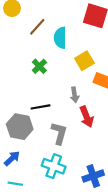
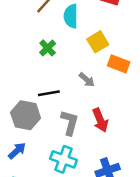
gray arrow: (75, 95) -> (87, 80), turned -40
red arrow: (87, 117) -> (100, 120), moved

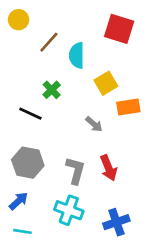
orange rectangle: (119, 64) -> (128, 107), turned -30
black line: (49, 93) -> (30, 114), moved, turned 35

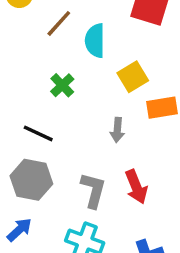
black line: (30, 114) -> (38, 133), moved
gray arrow: (94, 124) -> (117, 130), turned 54

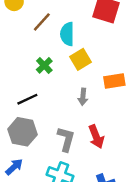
yellow square: (133, 77) -> (81, 59), moved
black line: (38, 133) -> (27, 99), turned -50

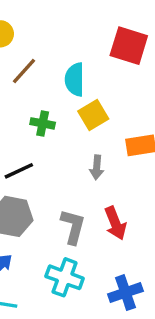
brown line: (42, 22) -> (24, 71), moved
green cross: (44, 65) -> (43, 123), turned -35

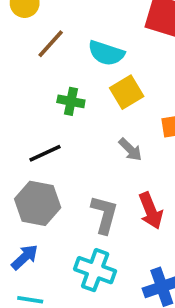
cyan semicircle: (75, 79) -> (106, 53), turned -72
gray arrow: (97, 167) -> (130, 150), turned -50

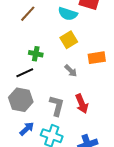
cyan semicircle: (106, 53) -> (68, 14), moved
green cross: (71, 101) -> (36, 54), moved
blue arrow: (25, 257) -> (27, 129), moved

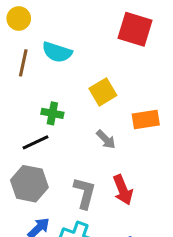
brown line: (28, 14) -> (23, 63), moved, turned -30
cyan semicircle: (68, 14) -> (57, 52), moved

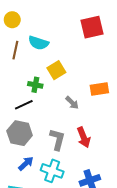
red square: (135, 29) -> (92, 27), turned -30
yellow square: (103, 92) -> (56, 70), moved

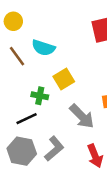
brown line: (15, 50) -> (17, 56), turned -48
gray arrow: (72, 103) -> (82, 116), size x1.6
gray L-shape: (57, 139) -> (54, 149), moved, turned 35

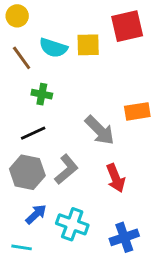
yellow square: (64, 79) -> (88, 45), moved, turned 30
green cross: (40, 96) -> (42, 94), moved

